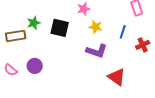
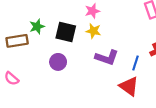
yellow star: (96, 27) -> (93, 31), moved
blue line: (123, 32) -> (136, 63), moved
purple circle: (35, 66) -> (58, 62), moved

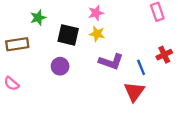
green star: (37, 26) -> (38, 18), moved
blue line: (136, 63) -> (141, 67), turned -40
red triangle: (129, 86) -> (134, 92), turned 30

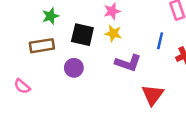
brown rectangle: (17, 44) -> (42, 46), moved
blue line: (141, 67) -> (160, 41), moved, turned 35

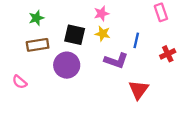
green star: (50, 16) -> (36, 18), moved
blue line: (160, 41) -> (136, 40), moved
purple circle: (74, 68) -> (67, 65), size x1.5

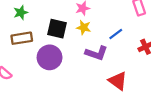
blue line: (136, 40) -> (116, 34), turned 40
red triangle: (139, 90) -> (118, 81), turned -30

